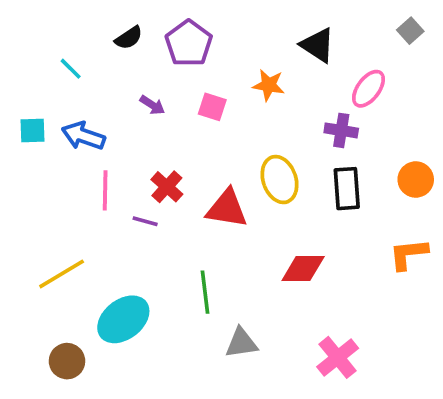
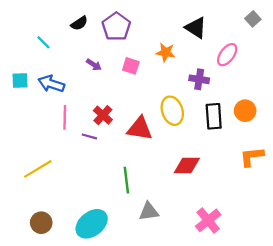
purple cross: (341, 130) -> (199, 79), moved
orange circle: (416, 180) -> (245, 111), moved
cyan ellipse: (123, 319) -> (92, 224), moved

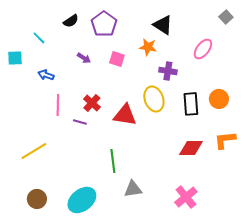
black triangle: (196, 28) -> (163, 25), moved
purple cross: (199, 79) -> (168, 71), moved
cyan square: (20, 80) -> (15, 58), moved
blue arrow: (51, 84) -> (46, 75), size x0.7
red diamond: (187, 166) -> (191, 148), moved

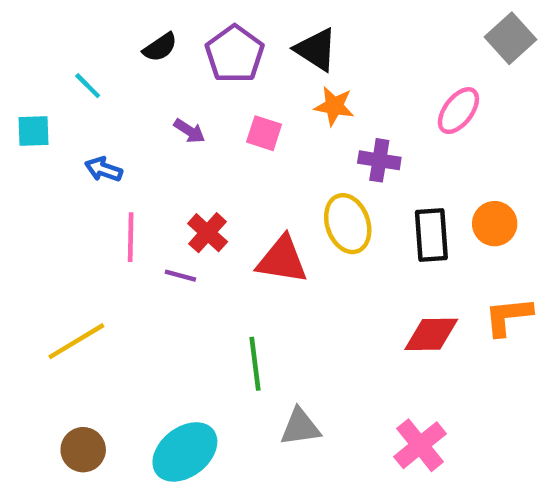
gray square: (226, 17) -> (510, 38), size x1.5
black triangle: (163, 25) -> (316, 50), moved

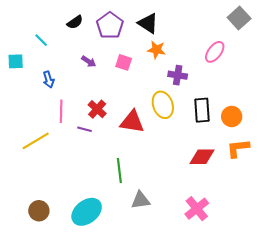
blue arrow: (104, 169) -> (48, 79), turned -126
orange circle: (495, 224) -> (232, 116), moved
yellow line: (76, 341) -> (36, 141), moved

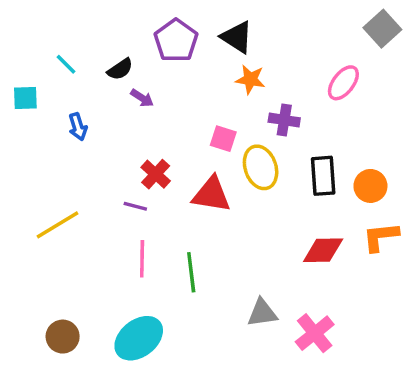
black semicircle: (75, 22) -> (120, 69), moved
pink square: (124, 62) -> (223, 139), moved
pink line: (61, 111) -> (142, 259), moved
gray triangle: (141, 200) -> (262, 313), moved

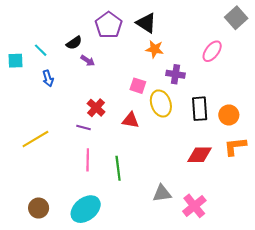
cyan line: (66, 64) -> (41, 50), moved
red triangle: (211, 194) -> (131, 120), size x0.7

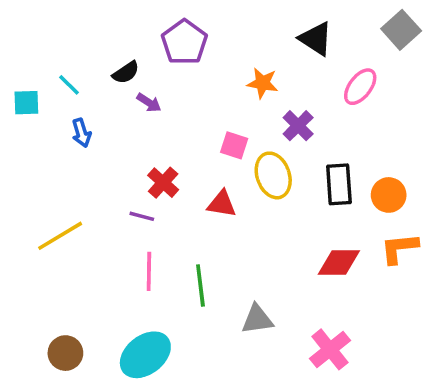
black triangle: (146, 23) -> (316, 39), moved
purple cross: (176, 74) -> (298, 126), turned 36
gray triangle: (162, 193) -> (257, 319), moved

